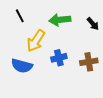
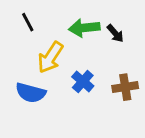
black arrow: (93, 24) -> (115, 33), moved
blue cross: (59, 58) -> (83, 81), turned -35

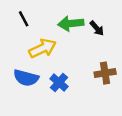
yellow arrow: (50, 57) -> (42, 48), turned -148
blue cross: (83, 81) -> (59, 83), moved

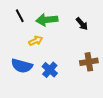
green arrow: (71, 24) -> (47, 20), moved
yellow arrow: (42, 48) -> (36, 41), size x0.6

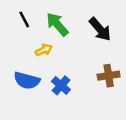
green arrow: (47, 20) -> (57, 24), turned 55
black arrow: (82, 24) -> (100, 29), size x1.5

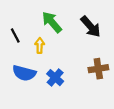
black line: (24, 19) -> (15, 35), moved
yellow arrow: (44, 50) -> (40, 45), turned -64

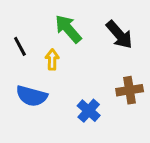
blue cross: (55, 78) -> (89, 111), moved

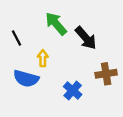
black arrow: (119, 35) -> (86, 38), moved
yellow arrow: (52, 60) -> (43, 58), moved

